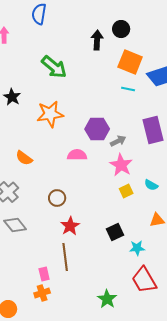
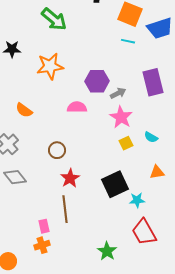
black star: (12, 97) -> (12, 49), turned -30
black square: (115, 232) -> (115, 184), size x1.5

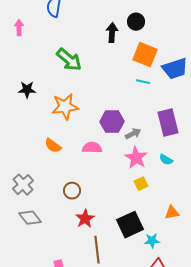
orange semicircle: (24, 110) -> (53, 146), moved
cyan semicircle: (151, 137) -> (166, 160), moved
brown line: (65, 209) -> (97, 250), moved

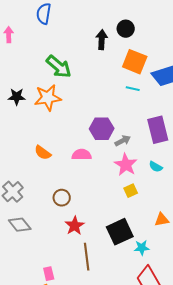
orange star: (65, 107) -> (48, 98), moved

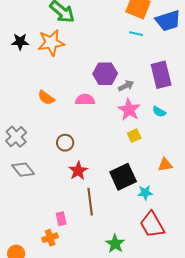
pink rectangle: (49, 274) -> (61, 219), moved

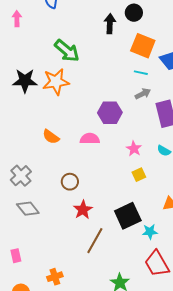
black star: (20, 42) -> (25, 81), size x1.4
gray arrow: (126, 86) -> (143, 94), moved
pink star: (129, 110) -> (134, 149), size x0.7
brown line: (90, 202) -> (95, 241), turned 36
pink rectangle: (61, 219) -> (16, 256), moved

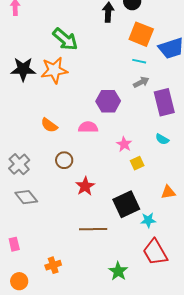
pink star: (134, 149) -> (124, 144), moved
brown circle: (70, 182) -> (64, 160), moved
red star: (83, 210) -> (85, 186), moved
brown line: (95, 241) -> (93, 229), turned 60

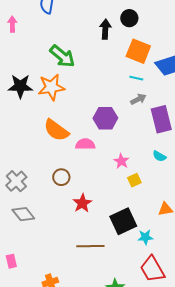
orange semicircle: (49, 125) -> (56, 130), moved, size x1.5

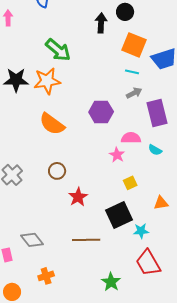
pink semicircle: (85, 144) -> (131, 138), moved
yellow square: (134, 180) -> (130, 183), moved
gray diamond: (23, 214) -> (32, 240), moved

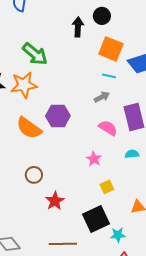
gray arrow: (134, 93) -> (102, 97), moved
purple hexagon: (101, 112) -> (58, 116), moved
pink semicircle: (131, 138) -> (108, 128), moved, turned 30
cyan semicircle: (155, 150) -> (132, 154), turned 144

